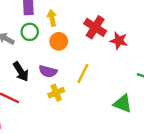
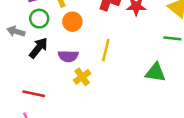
black arrow: (21, 72) -> (38, 48), moved, turned -96

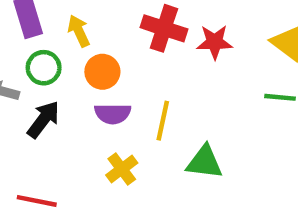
purple semicircle: (68, 56) -> (113, 114), moved
green triangle: (155, 72) -> (204, 162), moved

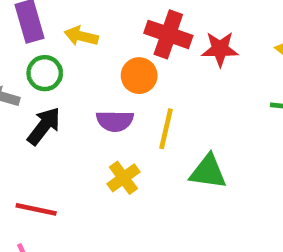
yellow arrow: (79, 31) -> (81, 36), turned -52
orange circle: (102, 72) -> (139, 76), moved

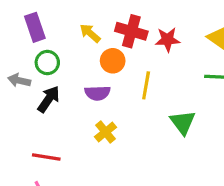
yellow arrow: (81, 36) -> (90, 33), moved, turned 30
yellow line: (166, 129) -> (146, 85), moved
green triangle: (208, 172) -> (183, 122), moved, turned 48

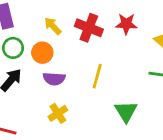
red star: (168, 40) -> (126, 24), moved
orange circle: (113, 61) -> (42, 53), moved

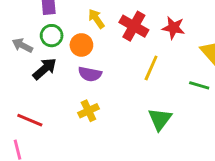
yellow line: (97, 76) -> (151, 68), moved

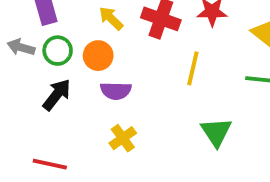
gray arrow: (22, 45) -> (21, 47), moved

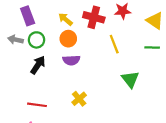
orange circle: (98, 56) -> (68, 39), moved
yellow line: (193, 68) -> (114, 44), turned -30
yellow cross: (123, 138) -> (79, 99), moved

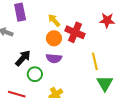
red cross: (94, 17) -> (75, 32), moved
green circle: (36, 40) -> (35, 74), moved
yellow line: (114, 44) -> (95, 61), moved

